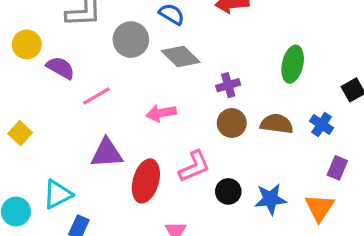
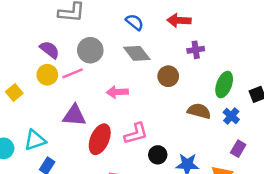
gray circle: (131, 40) -> (90, 50), moved
yellow circle: (27, 44) -> (47, 75), moved
green ellipse: (293, 64) -> (224, 85), moved
purple cross: (228, 85) -> (196, 50), moved
brown circle: (232, 123) -> (168, 76), moved

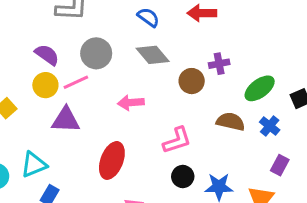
purple cross: (196, 50) -> (219, 64), moved
green ellipse: (224, 85) -> (260, 88), turned 35
purple triangle: (74, 115) -> (66, 120), moved
pink L-shape: (136, 134) -> (177, 140), moved

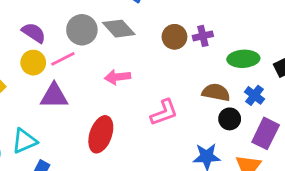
gray diamond: (153, 55) -> (119, 29), moved
brown circle: (192, 81) -> (174, 37), moved
green ellipse: (260, 88) -> (243, 59), turned 36
purple rectangle: (280, 165) -> (266, 133), size x1.5
black circle: (183, 177) -> (230, 119), moved

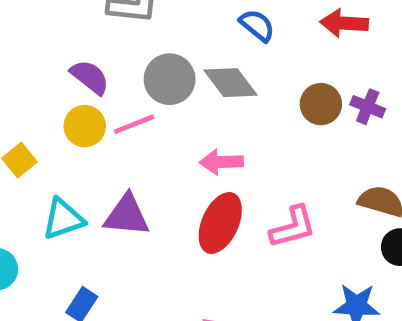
purple cross: (203, 36) -> (368, 107), turned 30
purple triangle: (54, 96) -> (127, 215), moved
red ellipse: (101, 134) -> (220, 223), moved
cyan triangle: (24, 141) -> (63, 219), moved

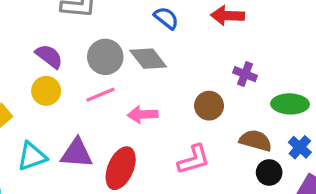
brown circle: (321, 104) -> (209, 106), moved
pink line: (134, 124) -> (100, 95), moved
red ellipse: (220, 223) -> (121, 168), moved

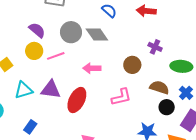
pink line: (100, 95) -> (56, 56), moved

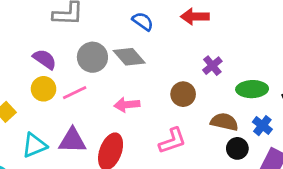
purple cross: (155, 47) -> (212, 66), turned 32

